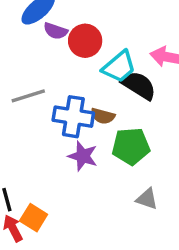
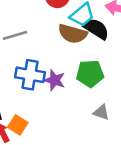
brown semicircle: (103, 116) -> (73, 34), moved, size x1.6
blue cross: (73, 117) -> (30, 75), moved

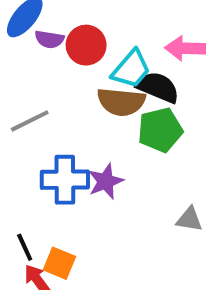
green pentagon: (90, 74) -> (160, 130), moved
purple star: (55, 80) -> (106, 181), turned -30

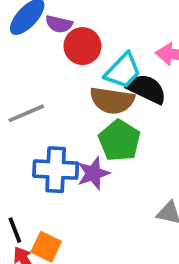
purple semicircle: (49, 39) -> (59, 24), moved
green pentagon: (160, 130) -> (119, 141), moved, turned -30

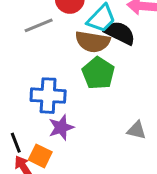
gray line: (26, 113) -> (39, 25), moved
purple star: (93, 173) -> (61, 127), moved

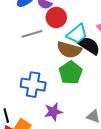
purple star: (61, 127) -> (53, 112), moved

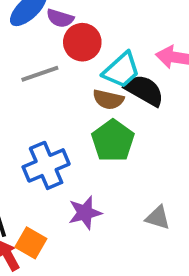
brown semicircle: (69, 50) -> (108, 99), size x0.7
blue cross: (33, 85) -> (46, 165), turned -30

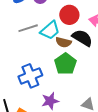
red circle: (82, 42) -> (69, 15), moved
cyan trapezoid: (121, 70) -> (50, 30), moved

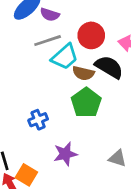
gray line: (28, 28) -> (48, 41), moved
blue cross: (30, 76) -> (38, 120), size x0.6

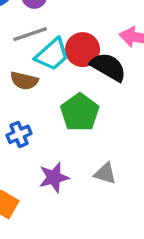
red circle: (91, 35) -> (83, 50), moved
brown semicircle: (83, 73) -> (24, 81), moved
gray triangle: (117, 158) -> (105, 173), moved

